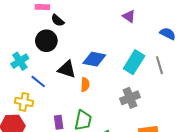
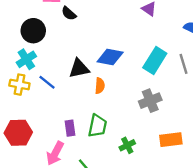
black circle: (46, 41) -> (33, 31), moved
black triangle: (67, 69) -> (79, 69), turned -30
yellow cross: (24, 102) -> (19, 85), moved

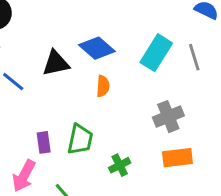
blue diamond: (110, 57) -> (97, 48), turned 30
orange semicircle: (100, 86) -> (103, 86), moved
gray cross: (150, 101) -> (168, 117), moved

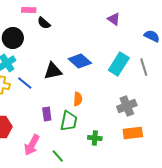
orange semicircle: (103, 86) -> (78, 99), moved
purple rectangle: (44, 142) -> (47, 114), moved
green cross: (120, 165) -> (95, 138), turned 32

